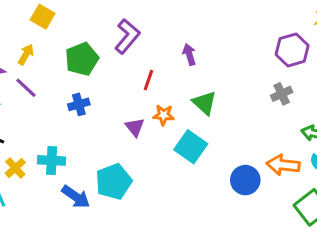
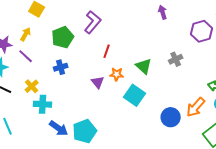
purple arrow: (189, 54) -> (163, 12), moved
gray cross: (282, 94) -> (176, 59), moved
orange arrow: (283, 165) -> (196, 107), turned -55
yellow cross: (15, 168) -> (32, 86), moved
cyan pentagon: (114, 182) -> (85, 131), moved

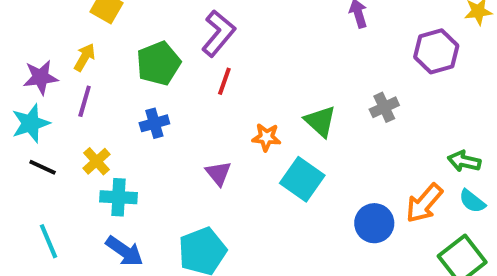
red line: (107, 51) -> (224, 81), moved
purple line: (26, 56) -> (85, 101), turned 63
purple triangle: (98, 82) -> (218, 173), moved
blue arrow: (59, 128) -> (124, 251), moved

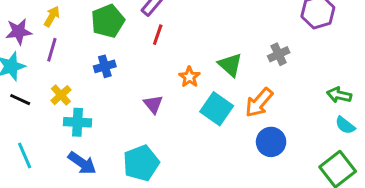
orange star: (266, 137) -> (189, 77), turned 30
orange arrow: (424, 203) -> (259, 103), moved

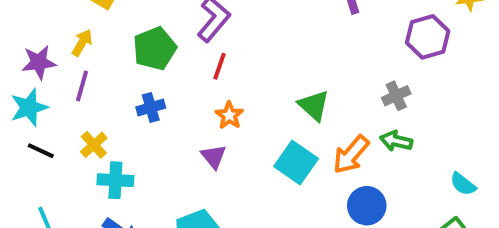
gray cross: (279, 54) -> (396, 96), moved
orange star: (189, 77) -> (229, 115), moved
green arrow: (339, 95) -> (396, 141), moved

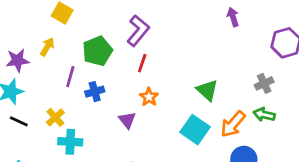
purple line: (82, 86) -> (70, 77), moved
purple triangle: (214, 157) -> (127, 120), moved

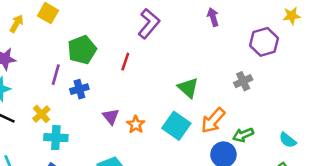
purple L-shape: (138, 31) -> (149, 24), moved
yellow arrow: (47, 47) -> (17, 24), moved
orange star: (149, 97) -> (136, 124), moved
green arrow: (264, 115) -> (243, 135), moved, turned -36

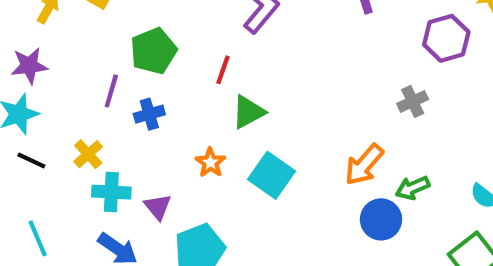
green triangle: (188, 88) -> (248, 112), moved, turned 50
purple triangle: (111, 117) -> (158, 207), moved
orange star: (136, 124) -> (210, 163), moved
cyan square: (176, 126) -> (271, 175), moved

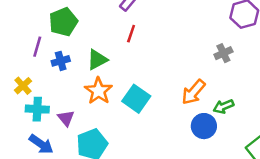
red line: (223, 70) -> (131, 34), moved
green triangle: (248, 112) -> (97, 60), moved
orange star: (210, 163) -> (98, 91), size x1.5

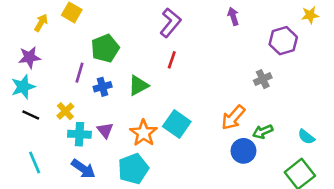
orange star: (98, 91) -> (144, 133), moved
purple triangle: (66, 118) -> (105, 130), moved

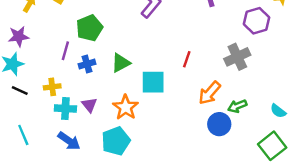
red line: (172, 60) -> (187, 59), moved
gray cross: (263, 79) -> (237, 57), size x1.5
yellow cross: (65, 111) -> (52, 87), turned 35
cyan square: (177, 124) -> (153, 82), moved, turned -35

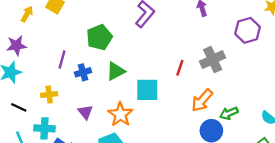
green pentagon: (89, 28) -> (99, 37), moved
gray cross: (237, 57) -> (213, 59), moved
black line: (20, 90) -> (19, 107), moved
cyan cross: (65, 109) -> (44, 128), moved

